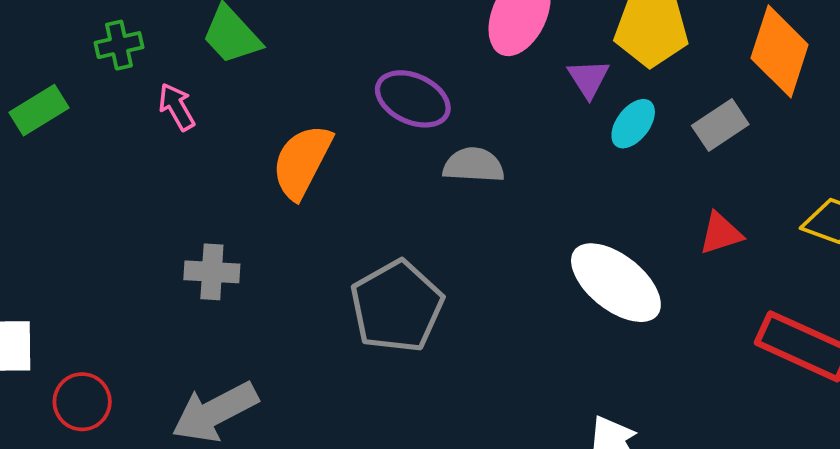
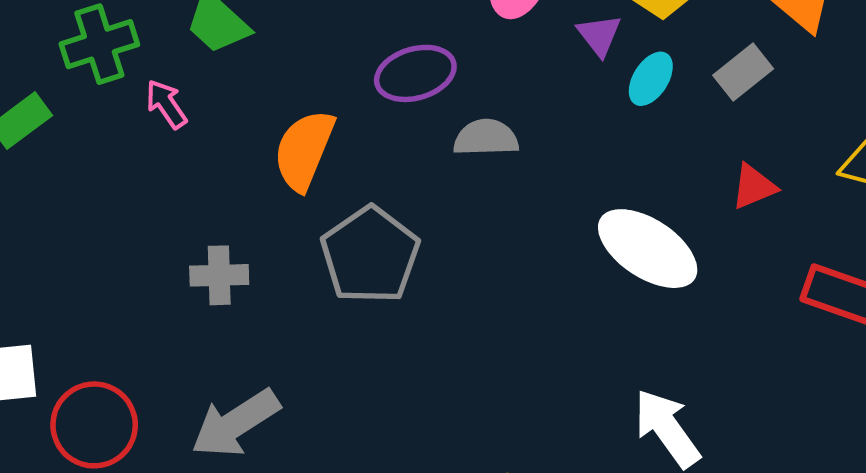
green cross: (119, 45) -> (99, 44), size x1.5
purple ellipse: (413, 99) -> (415, 73), turned -36
gray pentagon: (397, 306) -> (370, 255), moved
red circle: (82, 402) -> (94, 425), size x1.4

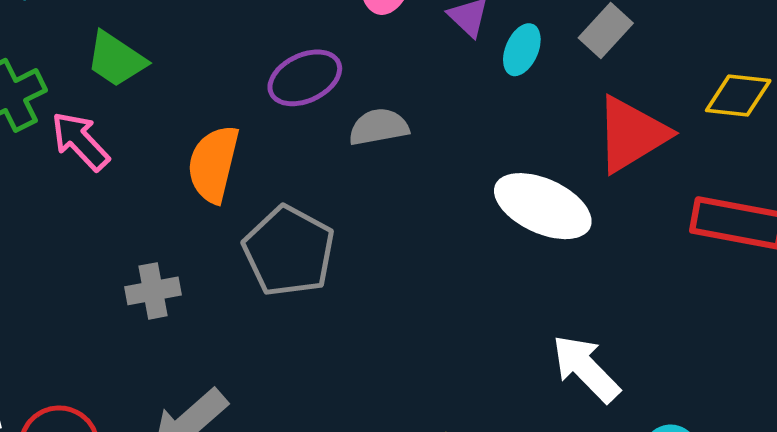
pink arrow: (166, 104) -> (80, 141), size x1.4
red triangle: (754, 187) -> (632, 134), size x1.8

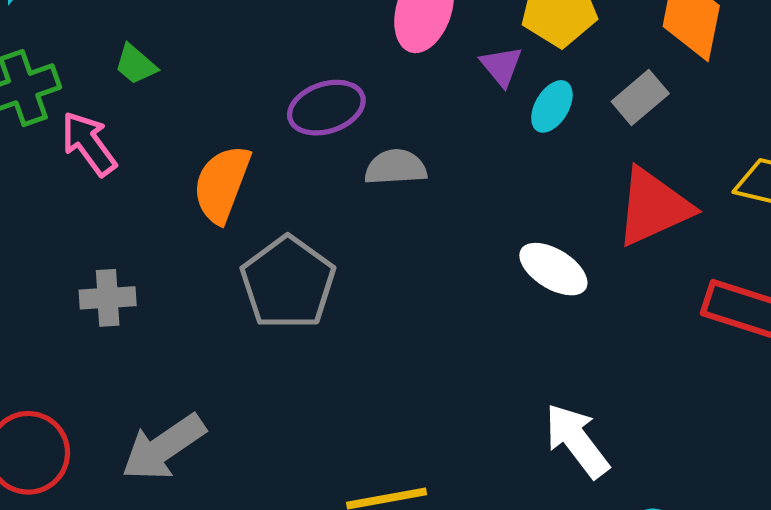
green trapezoid: (116, 59) -> (136, 65), size x0.7
white ellipse: (543, 206) -> (553, 269), size x0.7
gray cross: (153, 291) -> (108, 298), moved

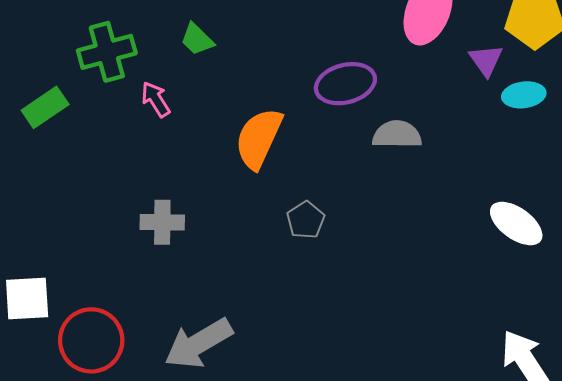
cyan ellipse: (552, 106) -> (524, 95), turned 48
pink arrow: (89, 144) -> (156, 99), size x0.7
gray pentagon: (288, 283) -> (306, 220), size x0.5

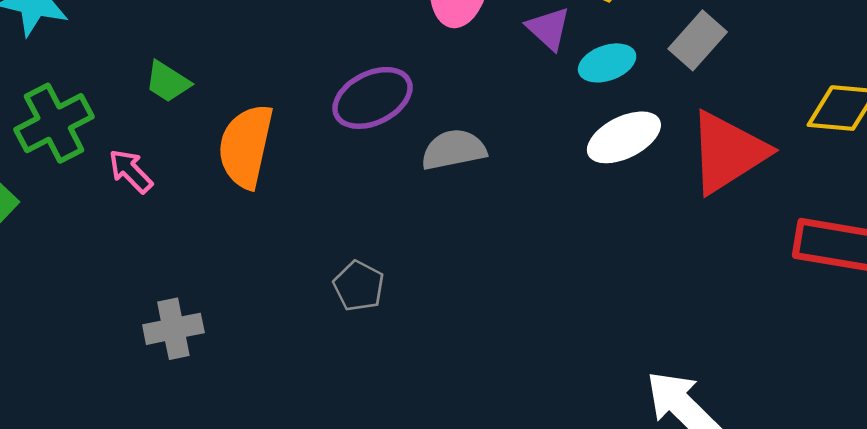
orange semicircle: (259, 138) -> (246, 146), moved
white ellipse: (516, 223) -> (624, 137), moved, turned -50

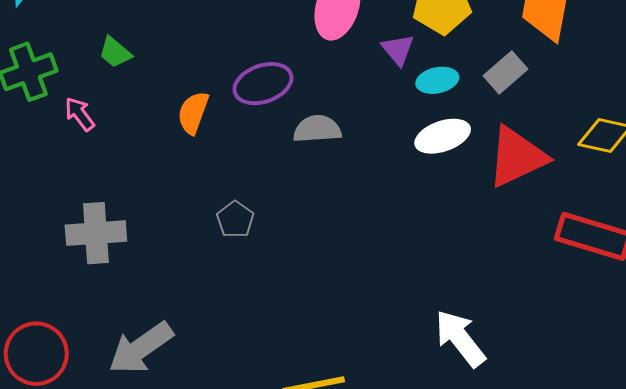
orange semicircle: (246, 146) -> (193, 113), moved, size x0.7
gray cross: (173, 329) -> (96, 233), size x1.4

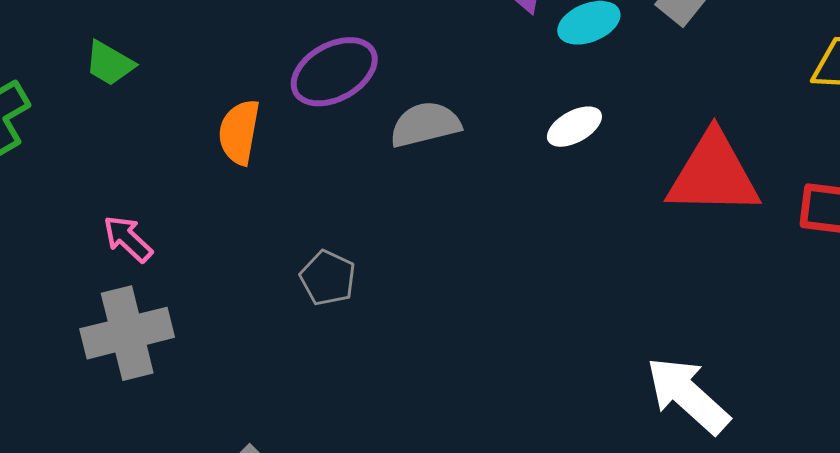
pink arrow: (80, 114) -> (128, 239), moved
white ellipse: (443, 136) -> (574, 127), moved, size x0.7
red triangle: (517, 157) -> (713, 174), moved, turned 36

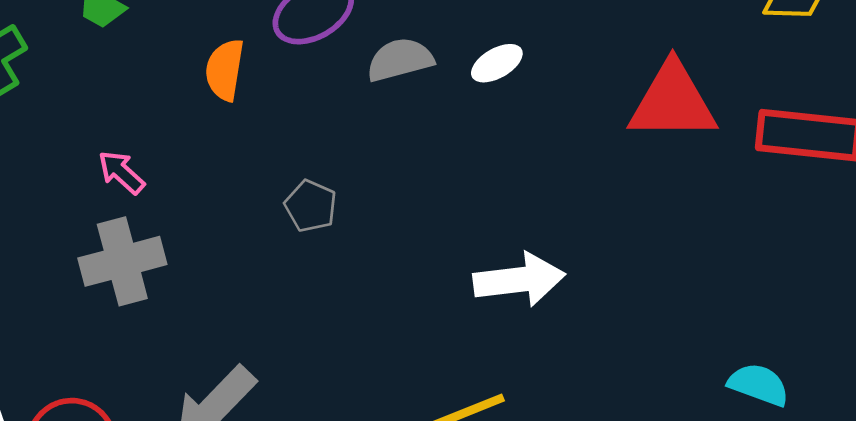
white ellipse: (574, 127) -> (497, 63), moved
white arrow: (688, 395) -> (519, 280), moved, turned 132

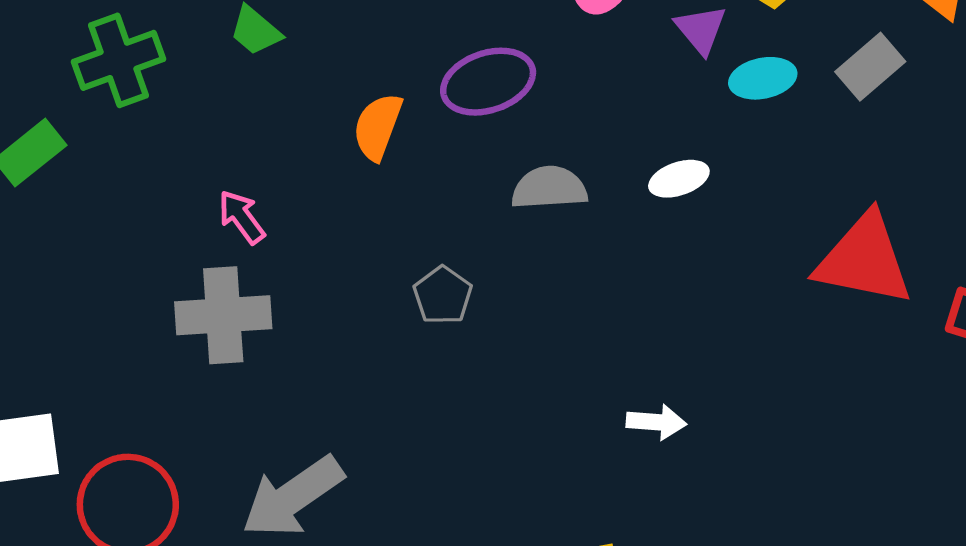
gray semicircle: (400, 60) -> (549, 188), moved
white arrow: (519, 280) -> (656, 422), size x0.6

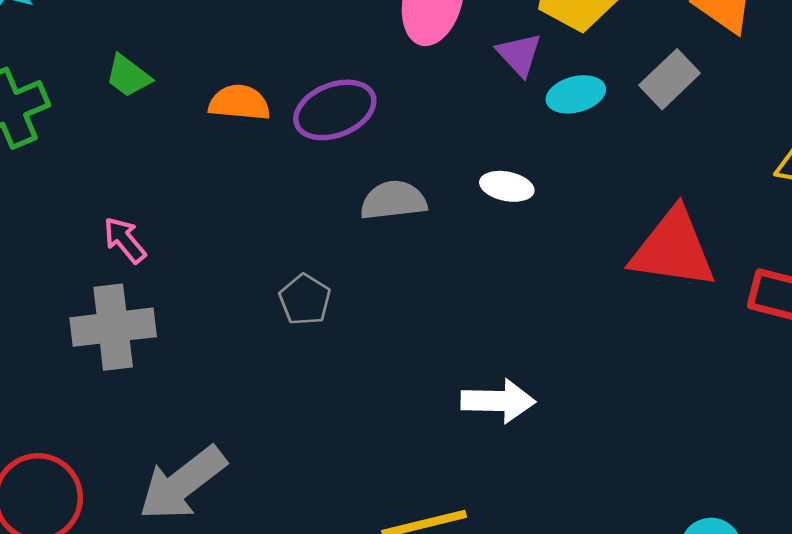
orange semicircle: (378, 127) -> (239, 103), moved, turned 78
white ellipse: (679, 179) -> (507, 186), turned 33
white arrow: (656, 422) -> (498, 401), size x1.4

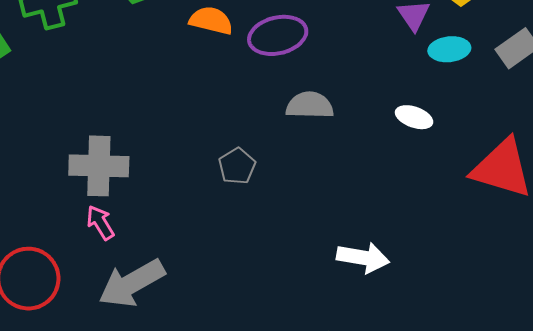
white ellipse: (507, 186) -> (414, 117), moved
pink arrow: (125, 240) -> (100, 223), moved

